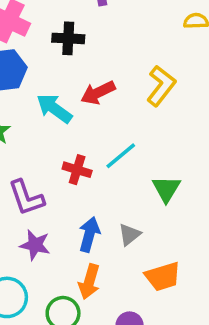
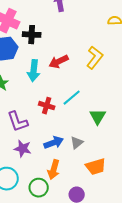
black cross: (68, 38) -> (32, 35), moved
cyan arrow: (54, 108) -> (34, 71), turned -120
blue arrow: (89, 234) -> (54, 143), turned 54

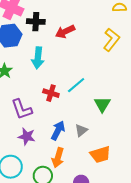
yellow L-shape: (95, 58) -> (111, 40), moved
red arrow: (59, 62) -> (65, 32), moved
blue arrow: (54, 143) -> (58, 130), turned -42

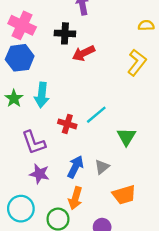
black cross: (36, 22) -> (65, 33), moved
cyan arrow: (38, 58) -> (42, 95), moved

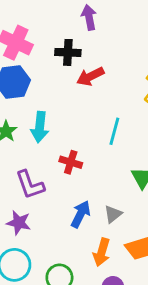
cyan line: (96, 115) -> (114, 131), moved, turned -35
purple star: (39, 174) -> (19, 223), moved
orange arrow: (75, 198) -> (102, 252), moved

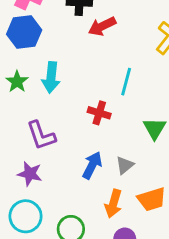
red cross: (71, 162) -> (99, 113), moved

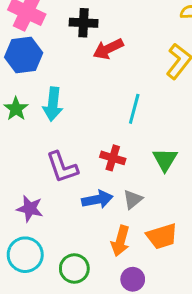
red cross: (99, 113) -> (113, 158), moved
purple L-shape: (41, 135) -> (62, 167), moved
blue arrow: (92, 165) -> (97, 199), turned 52

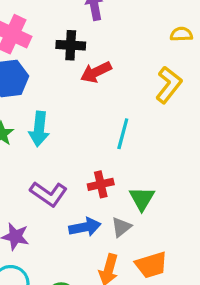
red cross: (113, 158) -> (101, 184), turned -30
green triangle: (165, 159) -> (142, 199), moved
purple L-shape: (62, 167) -> (49, 194), turned -36

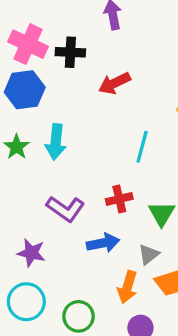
black cross: (71, 45) -> (70, 52), moved
gray triangle: (121, 227) -> (149, 254), moved

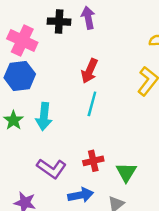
black cross: (70, 52) -> (59, 22), moved
red arrow: (114, 83) -> (89, 71), turned -40
cyan line: (142, 147) -> (92, 104), moved

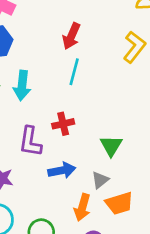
red cross: (93, 161) -> (63, 124), moved
purple L-shape: (51, 168) -> (30, 142), turned 64

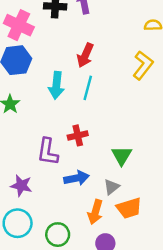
cyan arrow: (22, 85) -> (56, 85), moved

